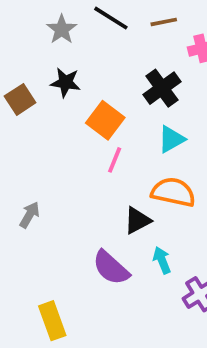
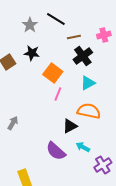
brown line: (164, 22) -> (74, 37), moved
cyan arrow: (162, 260) -> (83, 147), turned -40

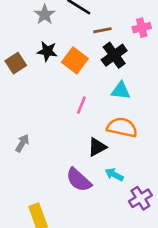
orange square: (53, 73) -> (75, 60), moved
cyan triangle: (88, 83) -> (121, 91), turned 35

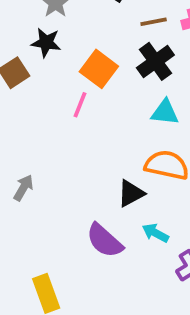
brown line: (102, 30) -> (154, 22), moved
black star: (47, 51) -> (46, 43), moved
pink line: (81, 105) -> (80, 105), moved

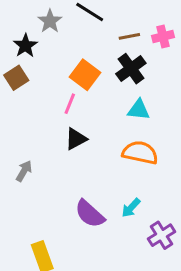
black star: (46, 43) -> (25, 46), moved, turned 30
black triangle: (131, 193) -> (76, 139), moved
cyan arrow: (155, 233) -> (131, 208), turned -75

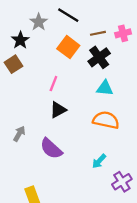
orange square: (85, 75) -> (68, 47), moved
purple semicircle: (90, 214) -> (51, 149), moved

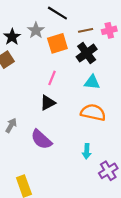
gray star: (39, 22) -> (36, 30), moved
orange square: (68, 47) -> (57, 43), turned 36
pink line: (53, 84) -> (52, 78), moved
cyan arrow: (99, 161) -> (87, 151), turned -40

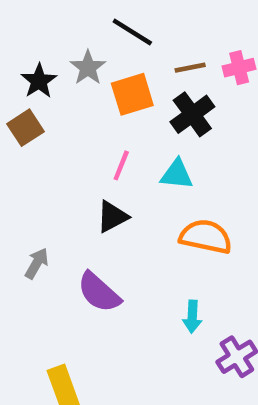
cyan triangle: (92, 82) -> (177, 174), moved

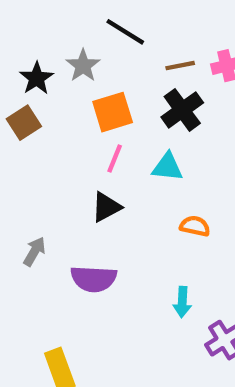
orange square: (132, 94) -> (113, 112), moved
orange semicircle: (206, 237) -> (195, 226), size x0.6
purple semicircle: (99, 292) -> (94, 279), turned -39

